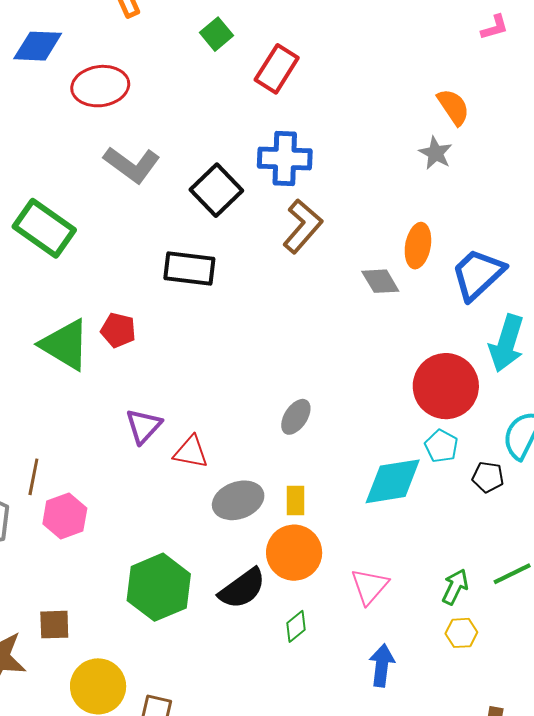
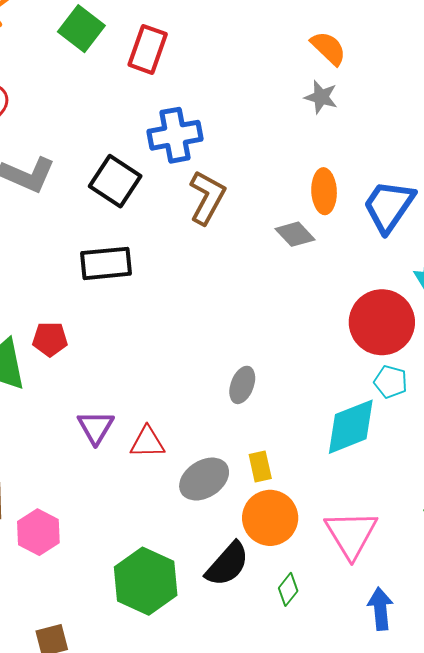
green square: (217, 34) -> (81, 29), size x1.4
pink triangle: (369, 586) -> (351, 534), size x1.4

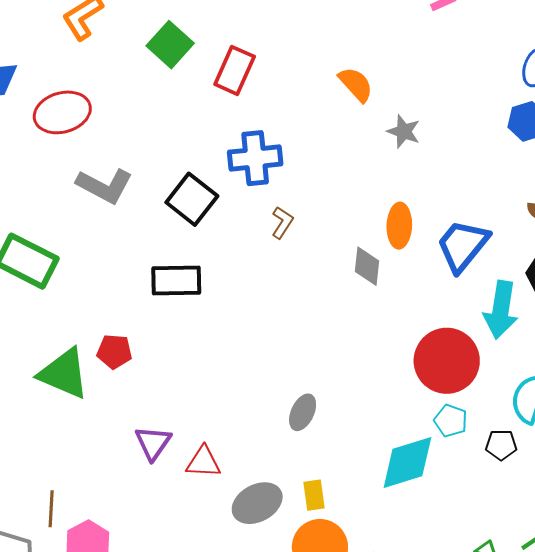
orange semicircle: (328, 48) -> (356, 84), moved
brown L-shape: (207, 197) -> (282, 223), size x0.6
gray diamond: (295, 234) -> (367, 266), turned 45

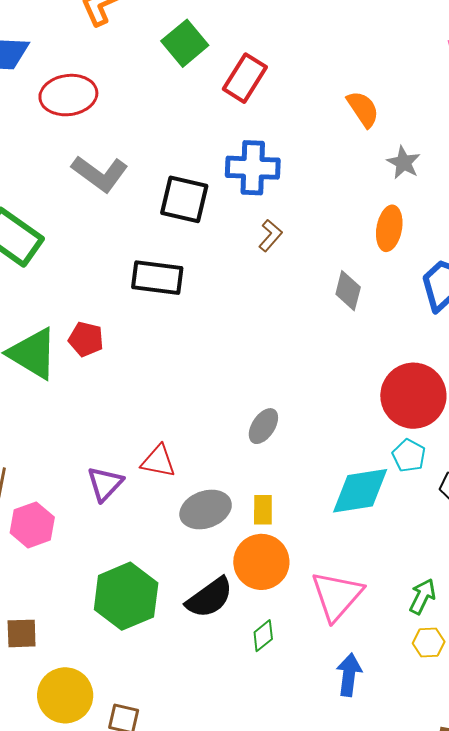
black square: (192, 199) -> (184, 199), turned -33
orange ellipse: (399, 226) -> (389, 228), moved
purple triangle: (153, 443) -> (105, 484), moved

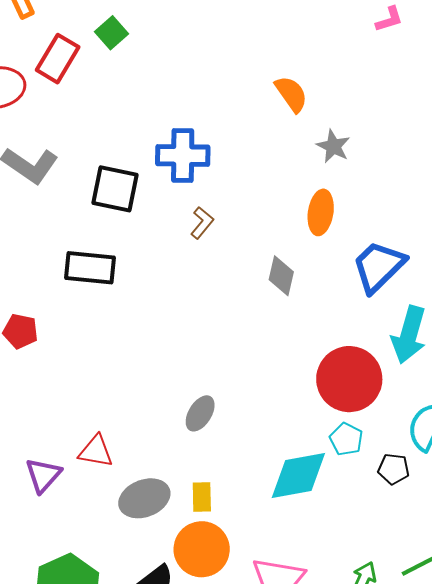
green square: (185, 43) -> (111, 33), size x0.7
red rectangle: (245, 78) -> (58, 59), moved

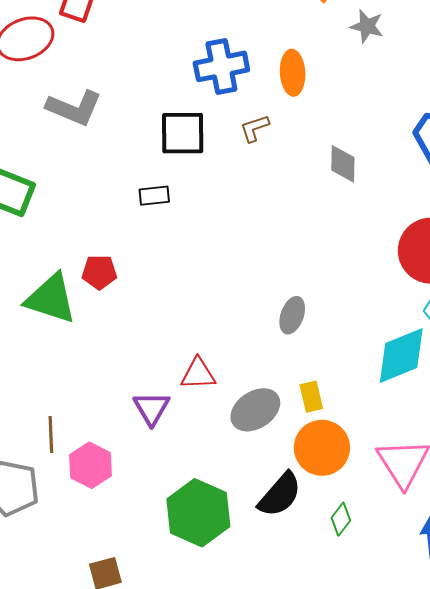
black square: (115, 189) -> (183, 133), moved
orange ellipse: (321, 212) -> (293, 73), moved
brown L-shape: (202, 223) -> (254, 128), turned -136
black rectangle: (90, 268) -> (154, 196), size x0.6

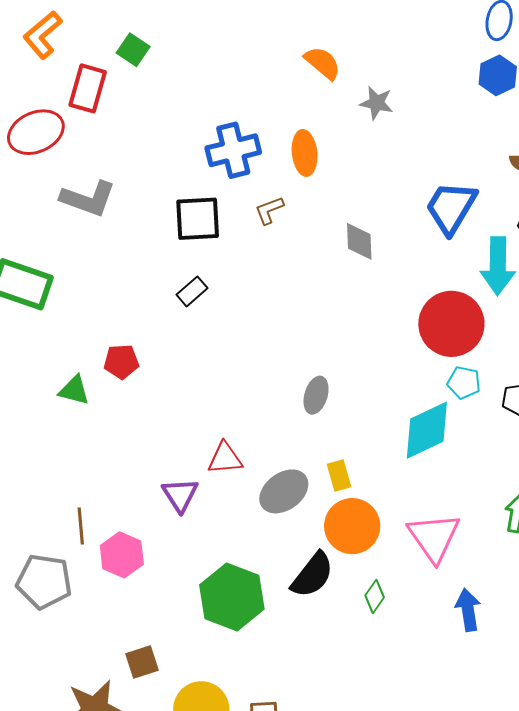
black rectangle: (154, 196) -> (192, 291), moved, turned -32
green triangle: (51, 299) -> (74, 390), size x0.6

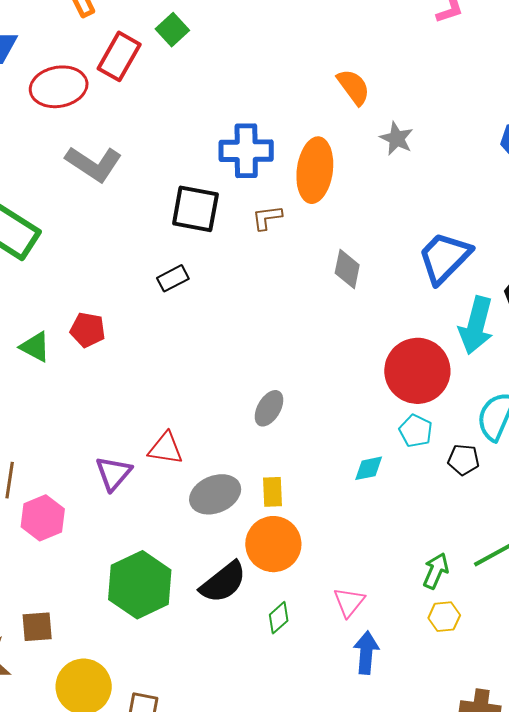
orange ellipse: (305, 153) -> (315, 170), size x1.4
cyan diamond: (427, 430) -> (369, 468), size x0.5
pink triangle: (434, 537) -> (349, 602), moved, size x0.6

